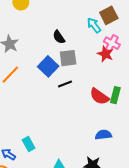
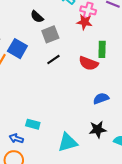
blue square: (48, 66) -> (17, 49), moved
green rectangle: (115, 95) -> (102, 49), moved
cyan rectangle: (29, 144) -> (33, 124), turned -32

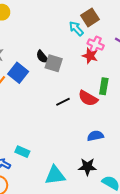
black semicircle: (37, 17) -> (42, 57), moved
gray square: (50, 34) -> (54, 63), turned 30
black line: (53, 59) -> (63, 102), moved

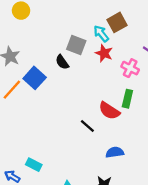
pink cross: (96, 45) -> (130, 68), moved
red star: (90, 56) -> (104, 53), moved
gray square: (54, 63) -> (76, 45), moved
black line: (63, 102) -> (87, 126), moved, turned 64

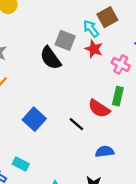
black semicircle: (62, 62) -> (50, 58), size x1.5
blue square: (35, 78) -> (34, 119), moved

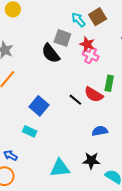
cyan arrow: (91, 29) -> (78, 20), moved
pink cross: (121, 64) -> (91, 55), moved
black line: (76, 124) -> (75, 100), moved
cyan rectangle: (21, 164) -> (30, 131), moved

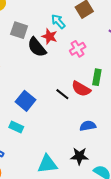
cyan arrow: (78, 20) -> (58, 21), moved
gray square: (62, 38) -> (19, 30), moved
red star: (87, 44) -> (49, 36), moved
pink cross: (91, 55) -> (78, 49), turned 35

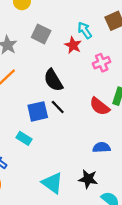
black semicircle: (37, 47) -> (53, 80), moved
black line: (62, 94) -> (58, 107), moved
blue square: (25, 101) -> (38, 111), turned 30
cyan triangle: (47, 164) -> (52, 183), turned 35

